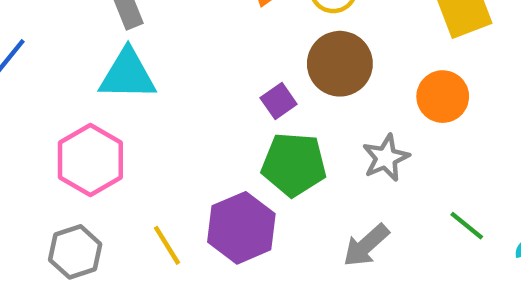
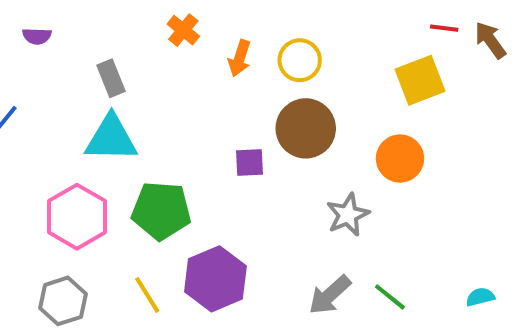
purple square: (279, 101) -> (250, 163), turned 32
green pentagon: (294, 164) -> (161, 211), moved
green line: (467, 226) -> (390, 297), moved

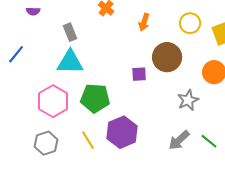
orange arrow: (239, 58) -> (144, 22), moved
yellow circle: (300, 60) -> (190, 23), moved

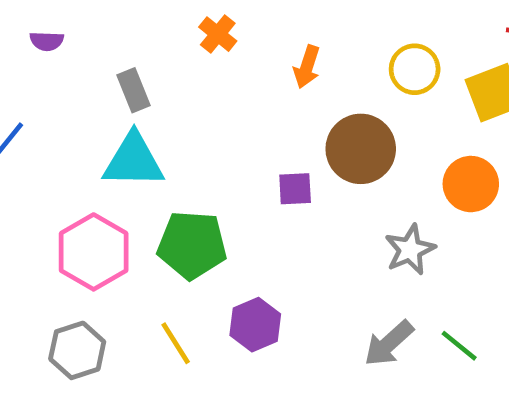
purple hexagon: (122, 132) -> (255, 325), size x0.7

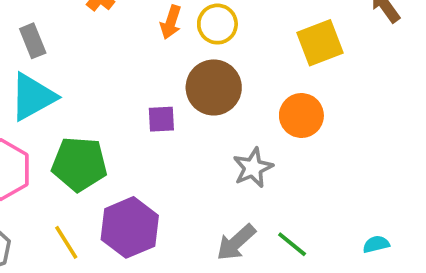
yellow circle: (415, 69) -> (217, 24), moved
cyan triangle: (133, 161) -> (33, 97), turned -30
purple hexagon: (255, 325) -> (130, 227), size x1.4

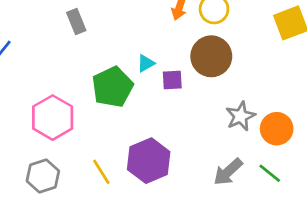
cyan triangle: (33, 97) -> (146, 63), moved, size x0.5
orange circle: (301, 115) -> (277, 129), moved
green pentagon: (79, 164) -> (112, 87), moved, turned -30

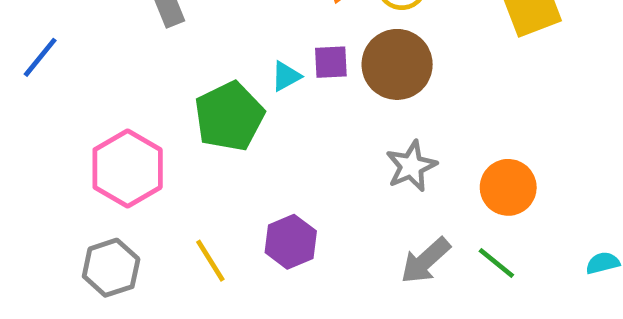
purple square: (172, 80) -> (331, 62), moved
gray star: (240, 116) -> (411, 166), moved
purple hexagon: (149, 161) -> (291, 242), size x0.7

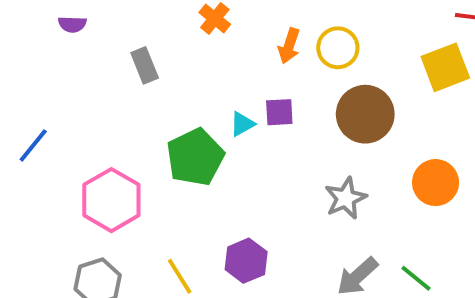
blue line: (40, 57) -> (33, 145), moved
brown circle: (397, 64) -> (365, 114), moved
orange circle: (508, 187) -> (436, 183), moved

